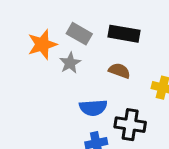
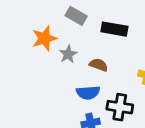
gray rectangle: (79, 34) -> (76, 16), moved
brown semicircle: (119, 71) -> (99, 65), moved

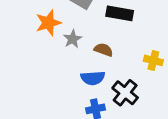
black cross: (120, 107) -> (125, 93), turned 30

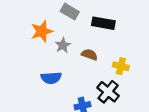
yellow cross: (153, 60) -> (121, 66), moved
blue semicircle: (93, 78) -> (51, 78), moved

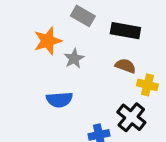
brown semicircle: (89, 55) -> (125, 66), moved

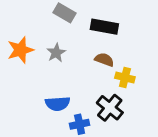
orange star: (48, 41) -> (20, 50), moved
blue semicircle: (59, 100) -> (58, 104), moved

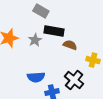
black rectangle: (104, 27) -> (54, 31), moved
yellow cross: (125, 77) -> (93, 60), moved

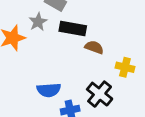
gray star: (35, 40) -> (38, 22), moved

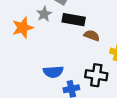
black cross: (100, 94) -> (96, 75), turned -30

